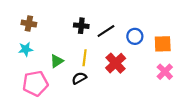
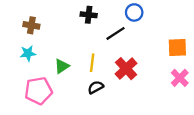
black cross: (81, 26) -> (89, 15), moved
blue circle: (135, 36) -> (134, 12), moved
black semicircle: (79, 78) -> (96, 87), moved

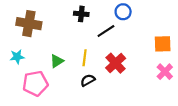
brown cross: (31, 25) -> (29, 24), size x1.6
cyan star: (28, 53) -> (17, 57), moved

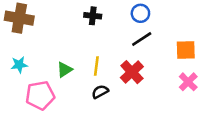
brown cross: (29, 24) -> (19, 18), moved
black line: (106, 31) -> (142, 39), moved

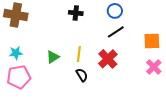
black semicircle: (100, 92) -> (82, 75), turned 88
pink pentagon: (40, 95) -> (19, 77), moved

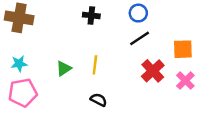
red cross: (108, 59) -> (153, 71), moved
black semicircle: (82, 75) -> (99, 100), moved, turned -32

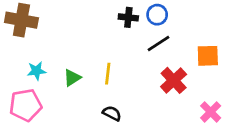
black cross: (91, 15) -> (128, 17), moved
cyan star: (19, 64) -> (36, 71), moved
pink cross: (185, 81) -> (211, 112), moved

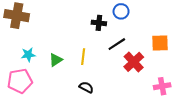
black cross: (128, 17) -> (99, 23), moved
black line: (158, 43) -> (117, 44), moved
pink cross: (211, 112) -> (162, 86), turned 35

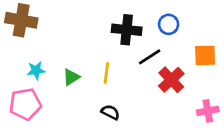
blue circle: (121, 11) -> (169, 24), moved
black cross: (99, 23) -> (127, 30), size x1.5

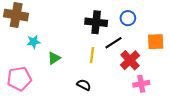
cyan star: (36, 70) -> (34, 42), moved
yellow line: (106, 73) -> (92, 55), moved
pink cross: (208, 111) -> (141, 84), moved

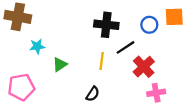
blue circle: (128, 18) -> (149, 25), moved
orange square: (156, 42) -> (174, 17), moved
black semicircle: (84, 85) -> (93, 94), turned 96

